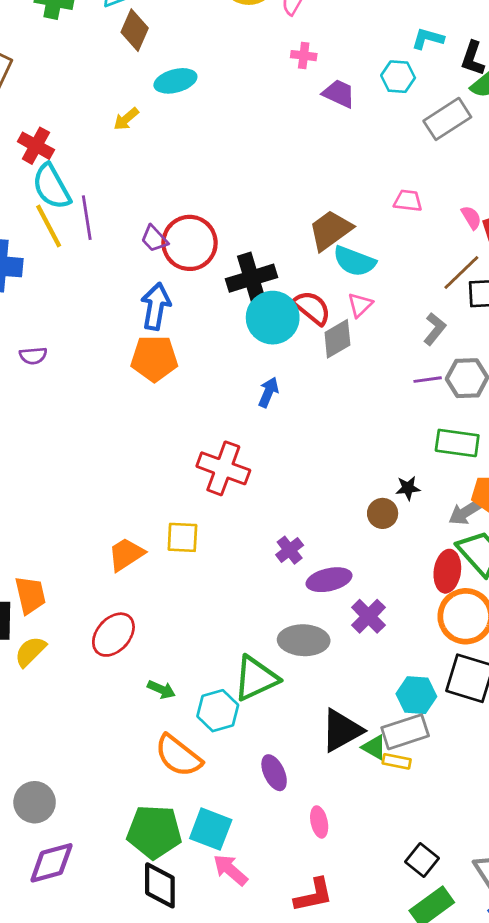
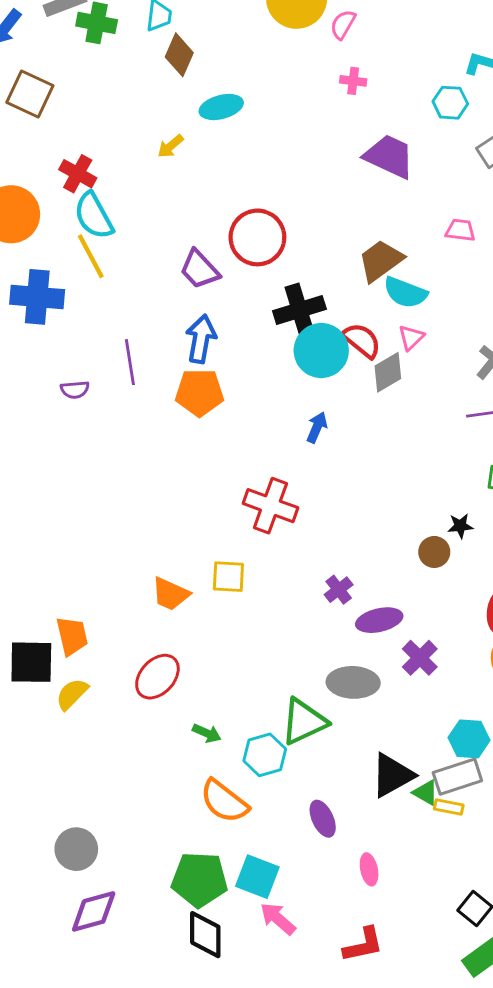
purple trapezoid: (339, 94) -> (389, 156), moved, size x1.5
purple line: (87, 218) -> (130, 362), moved
purple trapezoid: (154, 239) -> (199, 269), size x1.4
red circle: (190, 243) -> (257, 237), moved
orange trapezoid: (126, 554) -> (170, 594), turned -123

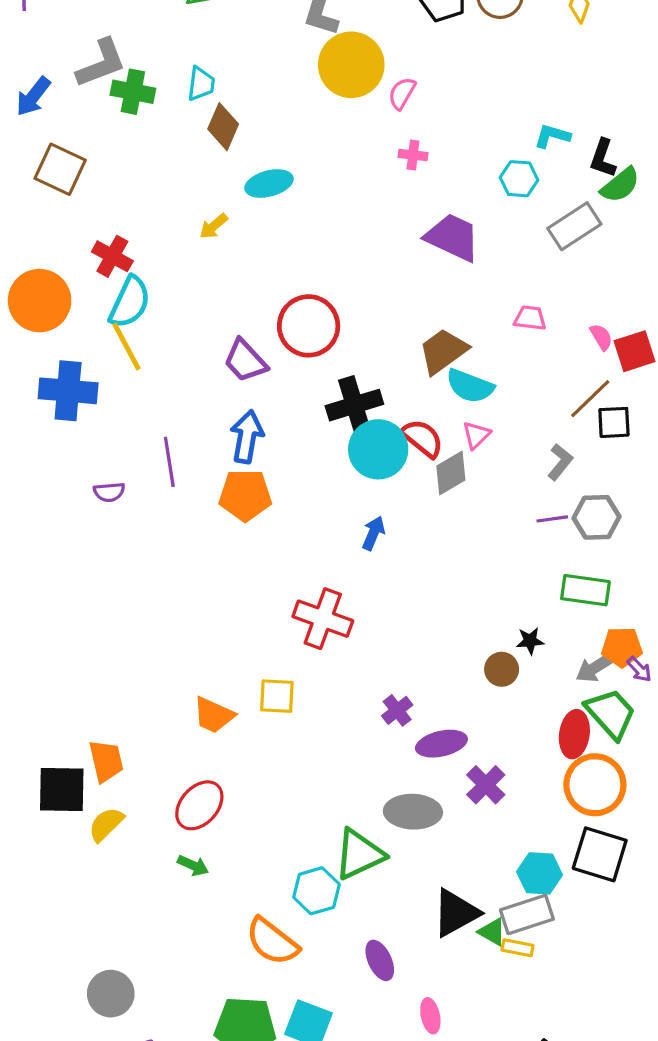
cyan semicircle: (94, 216) -> (130, 302), turned -126
green arrow: (207, 733) -> (193, 865), moved

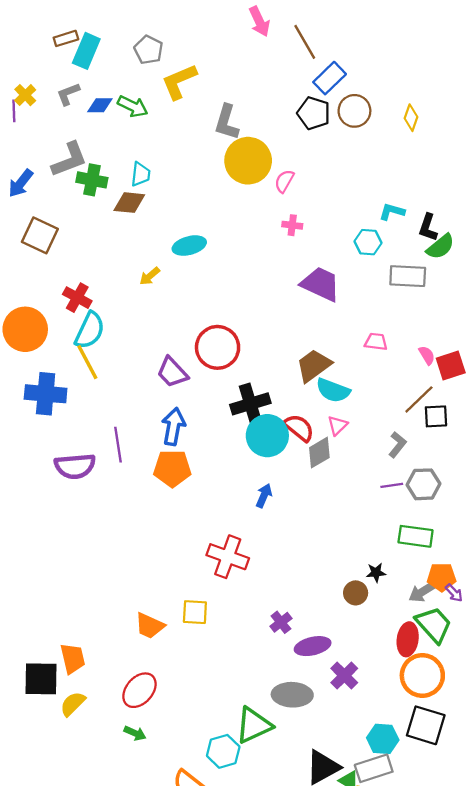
brown diamond: (223, 127) -> (129, 203), moved, turned 72
gray rectangle: (574, 226) -> (408, 276), turned 36
purple semicircle: (109, 492) -> (75, 466), size x1.8

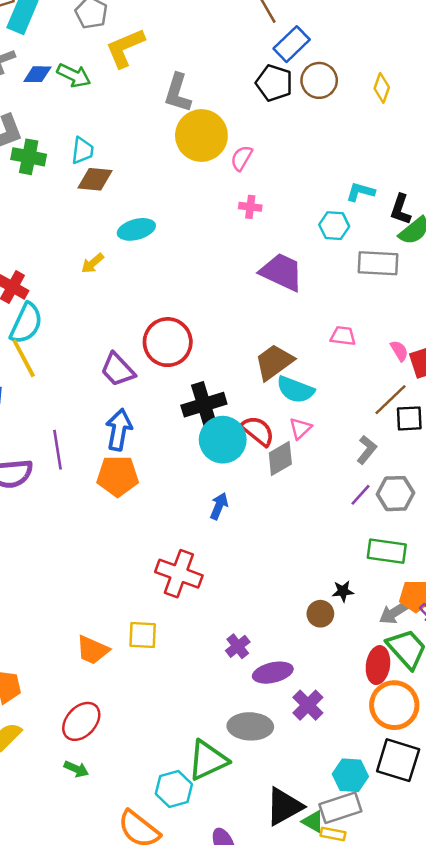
brown diamond: (129, 203) -> (95, 179), moved
purple line: (392, 485) -> (360, 495), turned -40

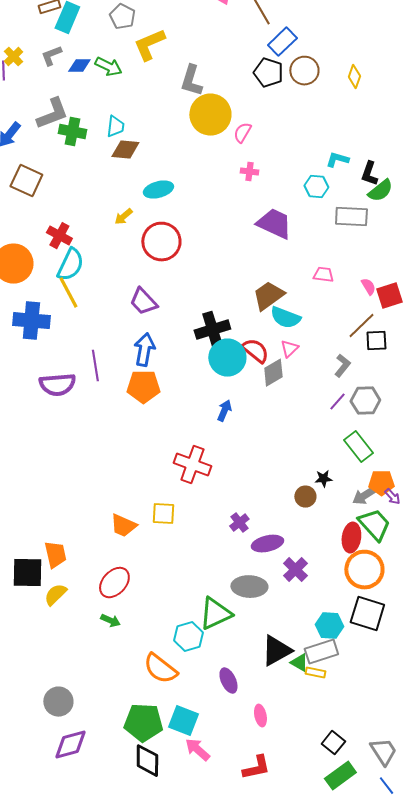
red circle: (168, 342) -> (161, 242), moved
green rectangle: (387, 551) -> (358, 447), turned 44

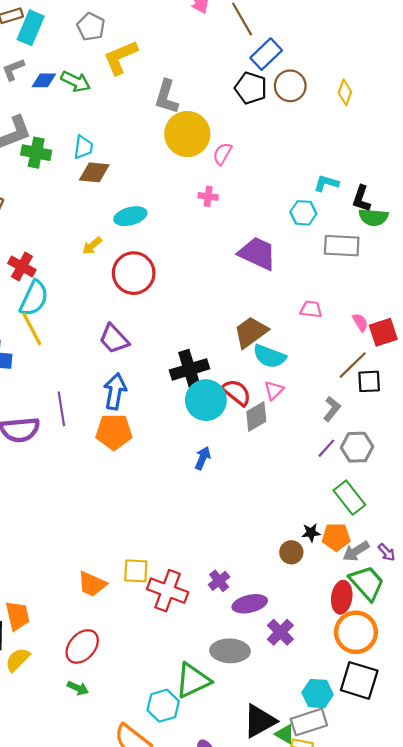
pink cross: (249, 172) -> (208, 196), moved
green semicircle: (380, 191) -> (373, 217), turned 44
red cross: (192, 465) -> (168, 591), moved
orange pentagon: (381, 483) -> (336, 537), moved

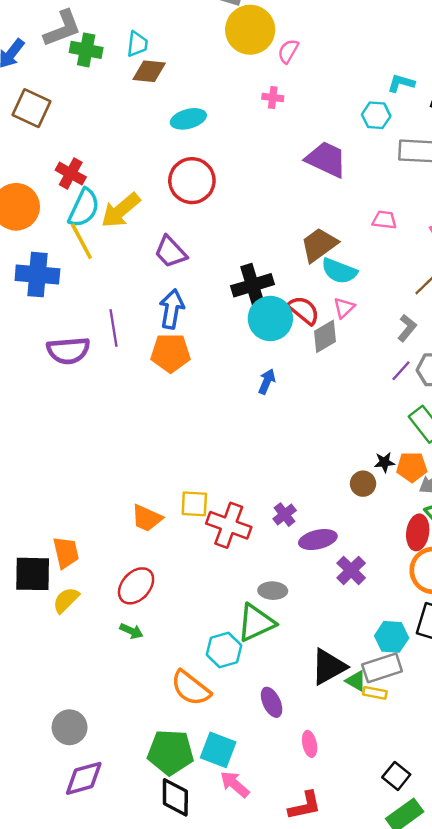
yellow arrow: (92, 246) -> (121, 210), moved, size x1.8
gray ellipse: (230, 651) -> (273, 591), moved, size x0.7

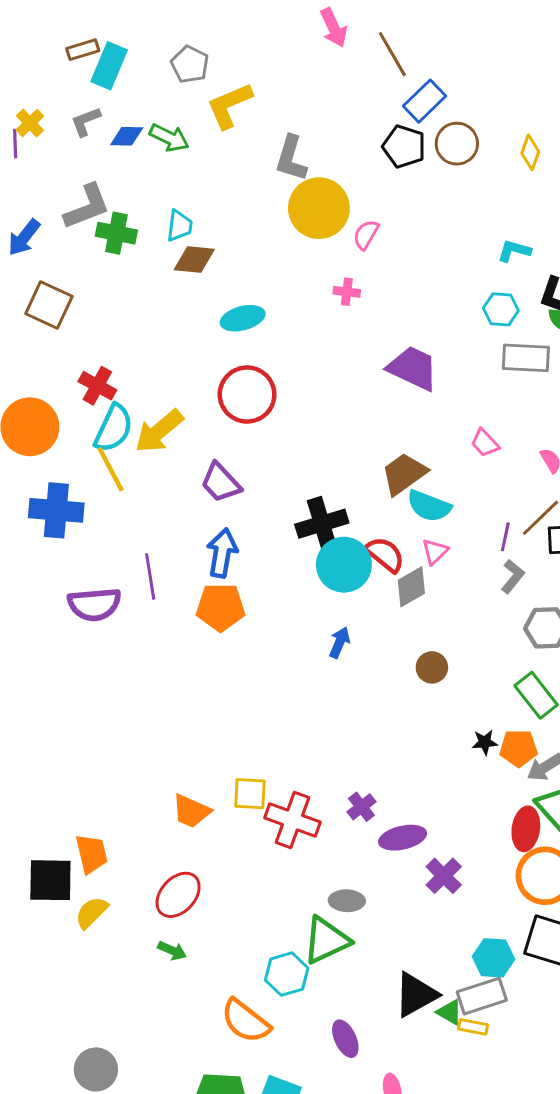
cyan L-shape: (401, 83) -> (514, 251), moved
cyan hexagon: (376, 115) -> (501, 309), moved
pink trapezoid: (384, 220) -> (485, 443), turned -140
purple line: (401, 371) -> (505, 537), moved, turned -30
brown circle: (363, 484) -> (432, 667), moved

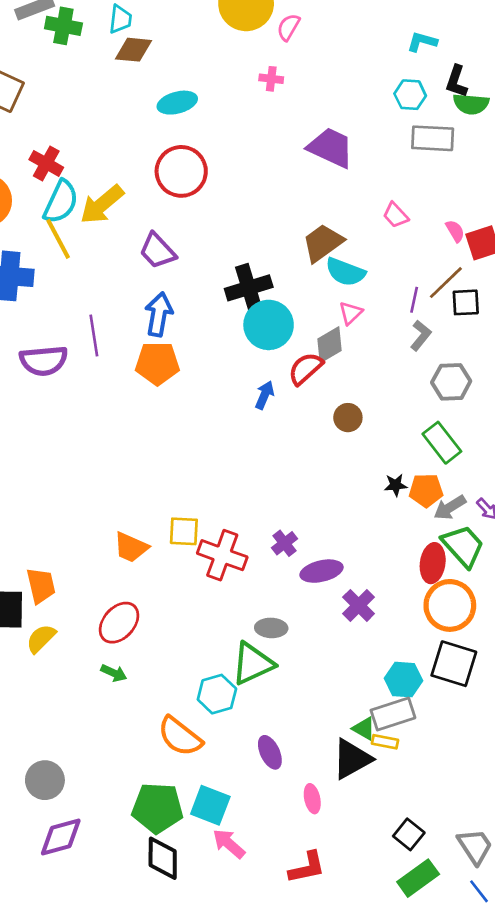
red semicircle: (385, 554) -> (306, 369), moved, turned -81
black triangle: (416, 995) -> (352, 759), moved

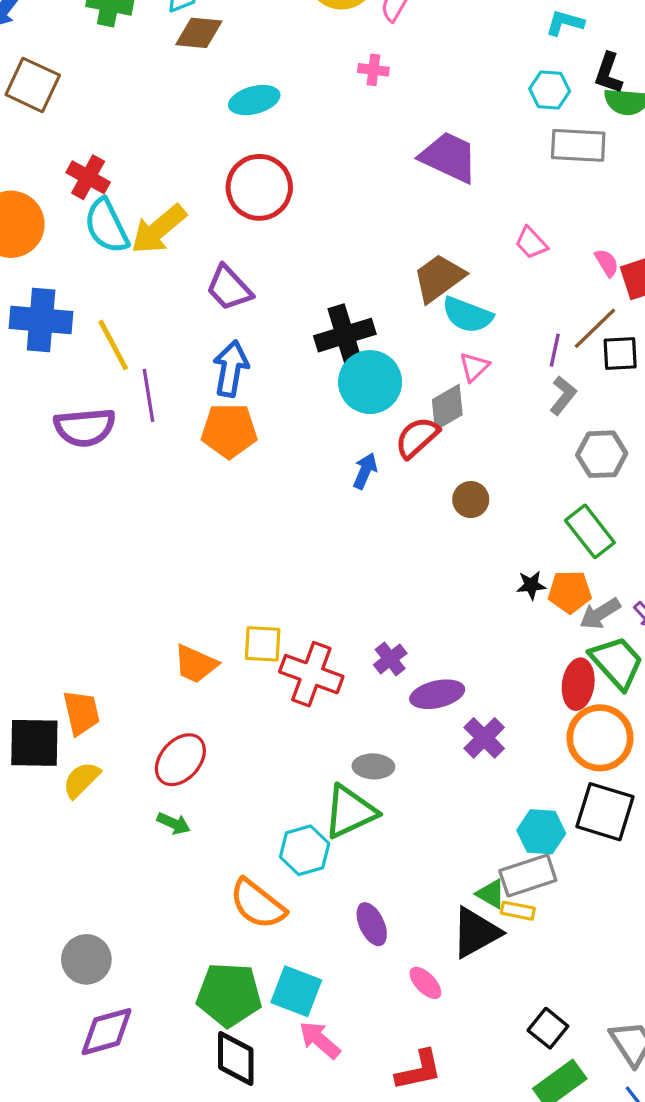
cyan semicircle: (61, 202) -> (107, 226), turned 129
yellow line: (58, 239) -> (113, 345), moved
pink ellipse: (312, 799) -> (425, 983), turned -32

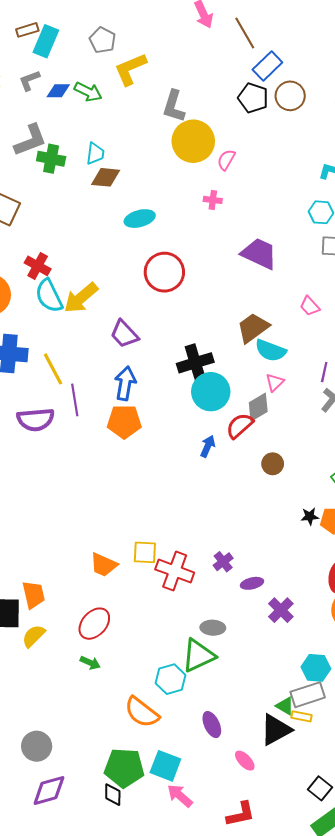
red circle: (259, 187) -> (164, 272), moved
purple ellipse: (437, 694) -> (252, 583), size x0.7
black diamond: (236, 1058) -> (113, 795), moved, size x0.7

